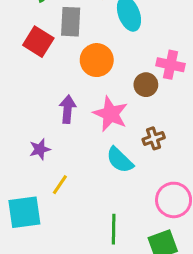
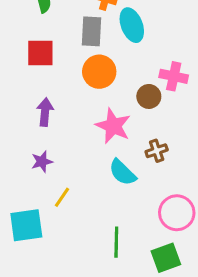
gray rectangle: (71, 22) -> (91, 31), moved
red square: (38, 42) -> (40, 53), turned -32
purple arrow: (67, 109) -> (45, 112), moved

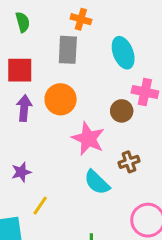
cyan ellipse: (132, 25) -> (123, 53), moved
orange circle: (99, 72) -> (61, 99), moved
purple arrow: (45, 112) -> (24, 108), moved

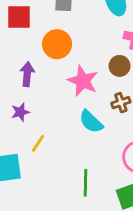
purple arrow: (24, 108) -> (27, 74), moved
brown circle: (122, 111) -> (120, 66), moved

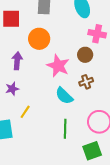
green line: (86, 183) -> (65, 129), moved

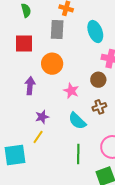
pink star: (58, 66) -> (71, 91), size x0.7
purple star: (12, 89) -> (42, 117), moved

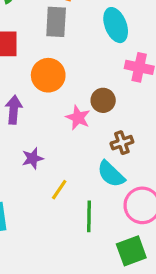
brown circle: (98, 80) -> (103, 100), moved
cyan semicircle: (77, 121) -> (111, 174), moved
yellow line: (38, 137) -> (59, 190), moved

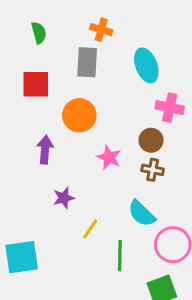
brown circle: (103, 100) -> (151, 140), moved
brown cross: (122, 143) -> (153, 170), moved, turned 30

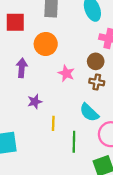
yellow line: (90, 229) -> (53, 123), turned -32

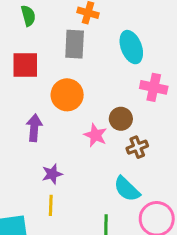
brown circle: (96, 61) -> (121, 119), moved
brown cross: (97, 82) -> (137, 147), turned -32
yellow line: (53, 123) -> (51, 205), moved

